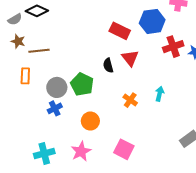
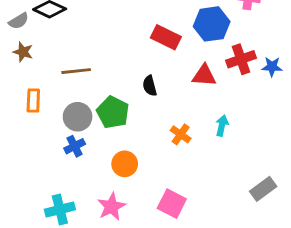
brown line: (39, 51) -> (76, 71), moved
red triangle: (130, 58) -> (204, 75), moved, turned -48

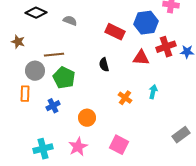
gray semicircle: (19, 21) -> (70, 21), moved, turned -128
orange rectangle: (33, 101) -> (25, 94), moved
green pentagon: (113, 112) -> (64, 78), moved
gray circle: (78, 117) -> (35, 71), moved

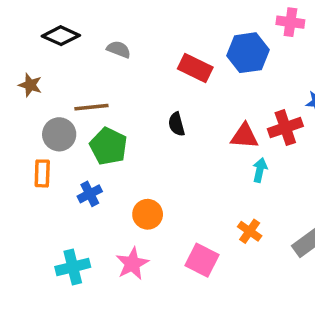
red cross: (166, 47) -> (285, 128), moved
red triangle: (141, 58) -> (245, 136), moved
orange cross: (125, 98) -> (250, 231), moved

